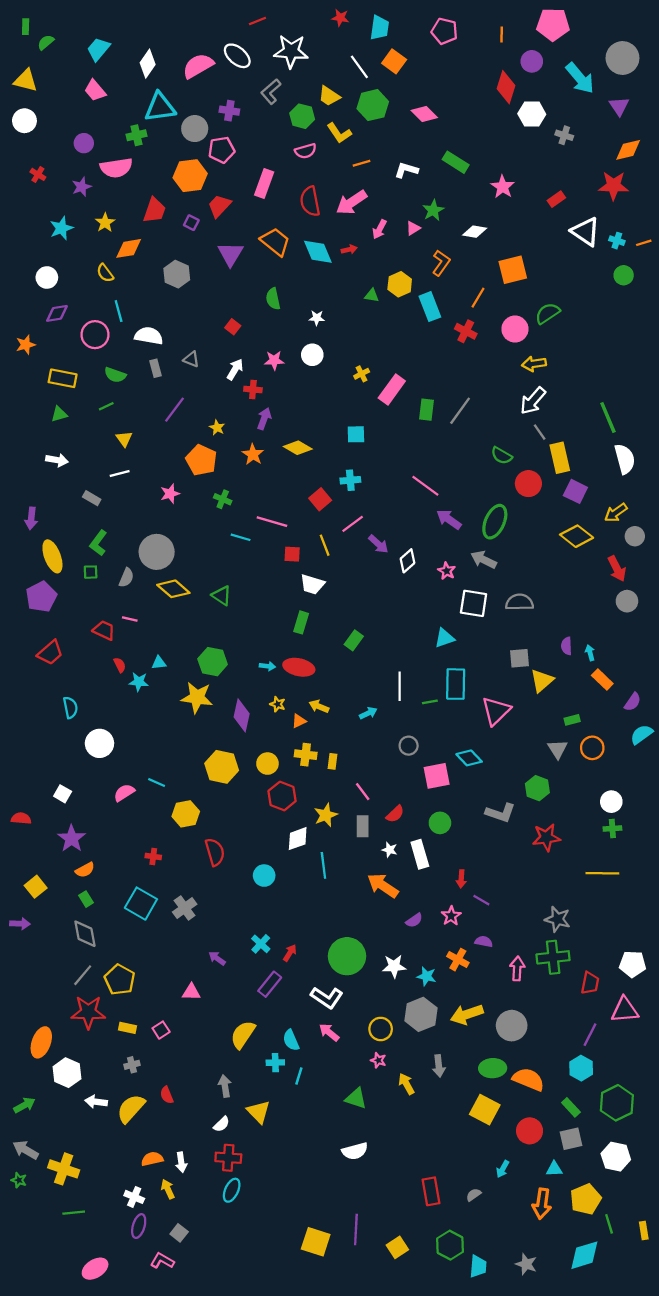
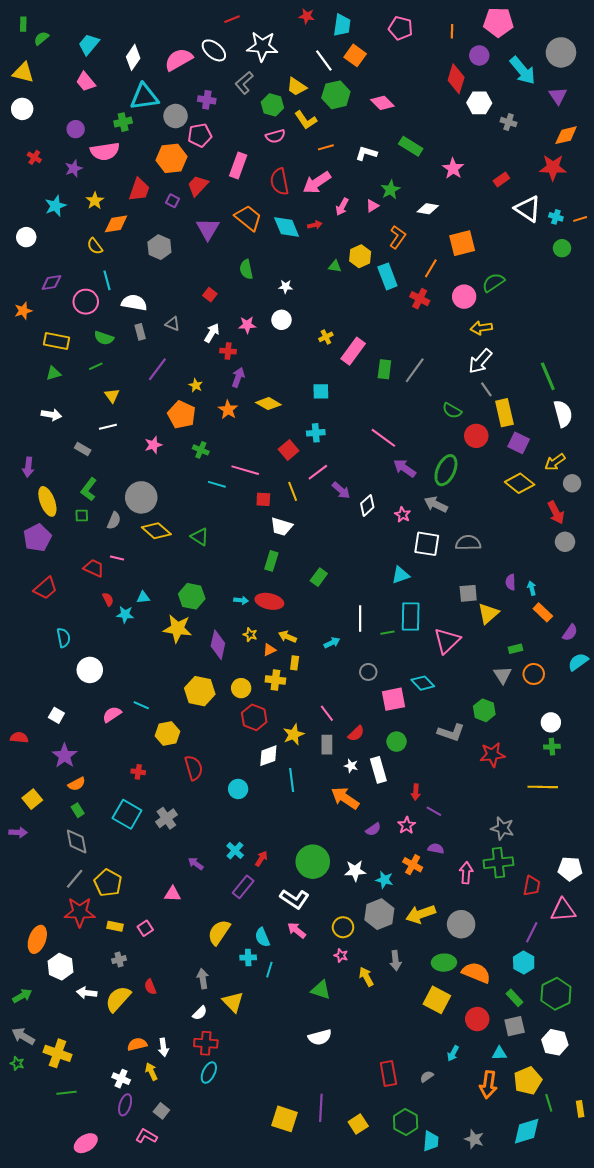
white circle: (47, 278) -> (26, 237), moved
yellow rectangle: (332, 761) -> (295, 663), moved

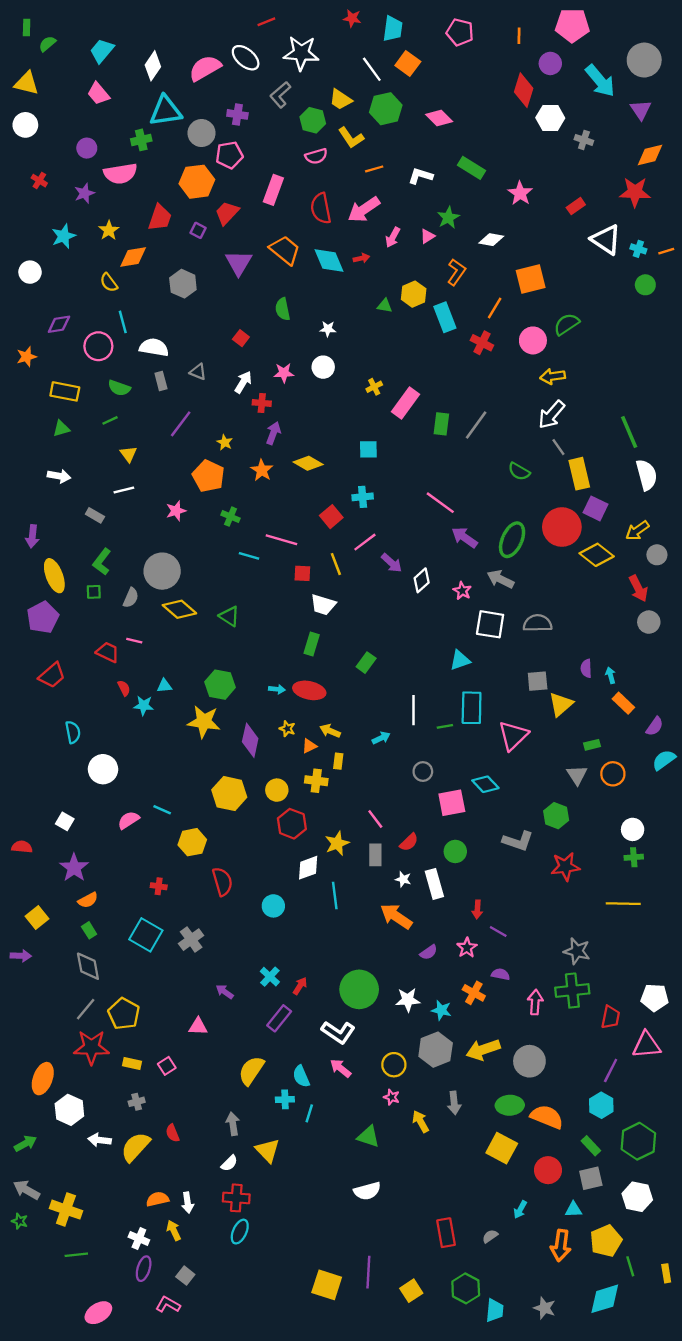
red circle: (476, 436) -> (562, 527), moved, size x1.4

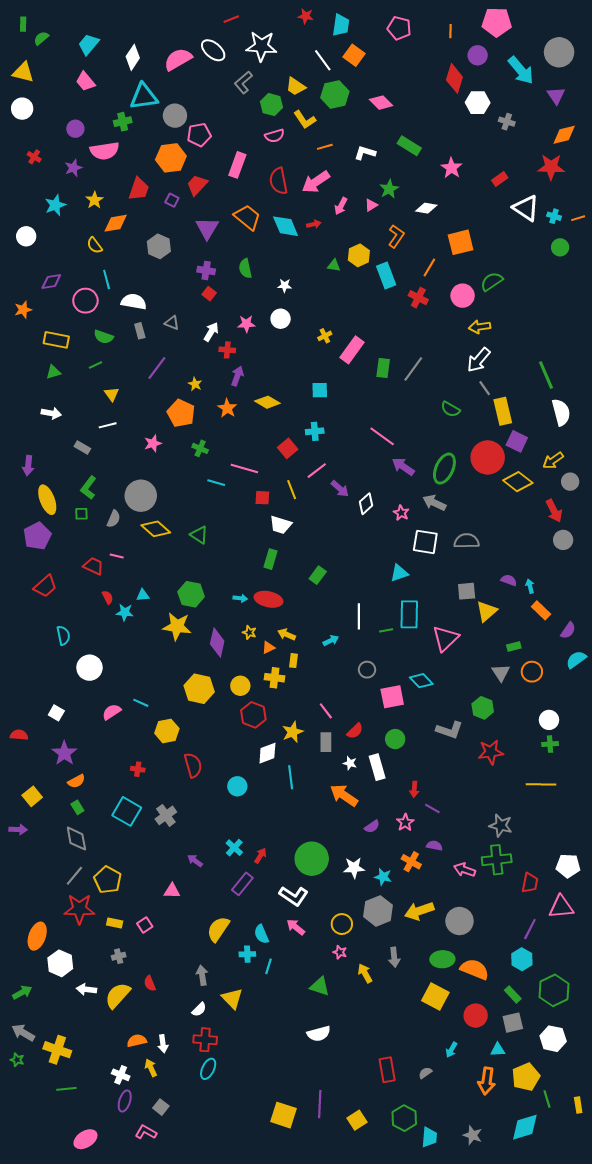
purple cross: (237, 114) -> (206, 270), moved
purple semicircle: (586, 668) -> (509, 580), turned 112
pink arrow: (535, 1002) -> (465, 870), turned -75

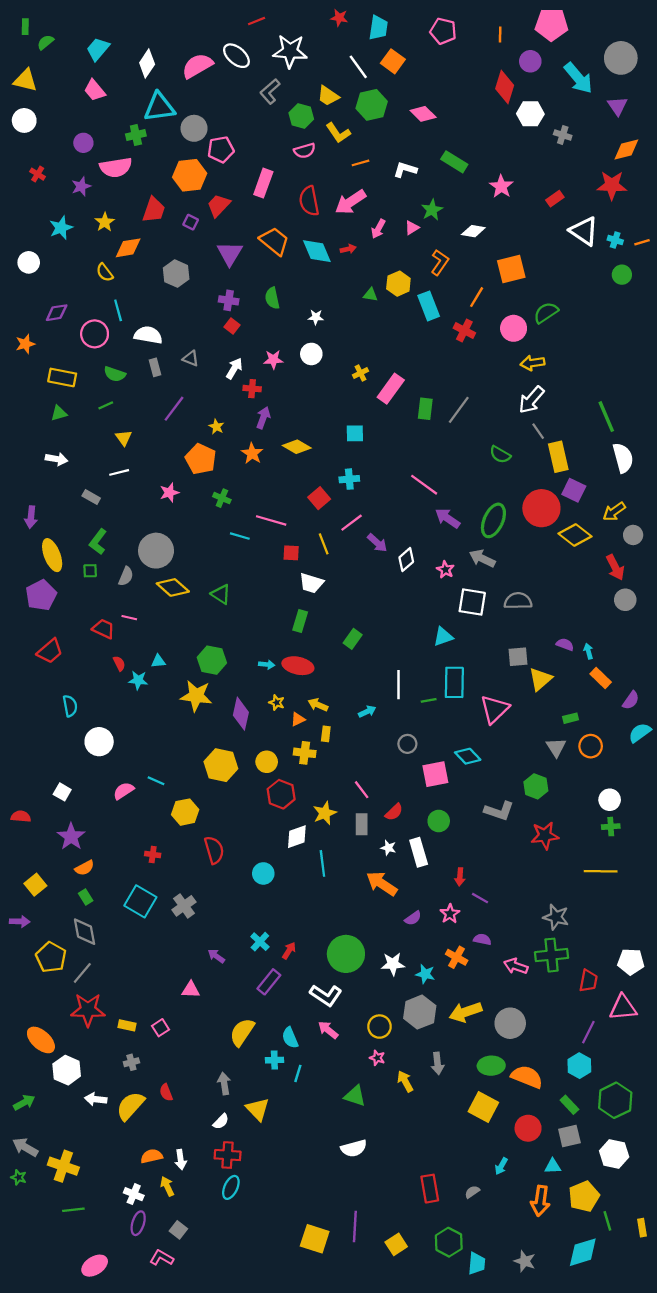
yellow pentagon: (108, 880) -> (51, 957), moved
orange ellipse: (37, 936) -> (41, 1040), turned -68

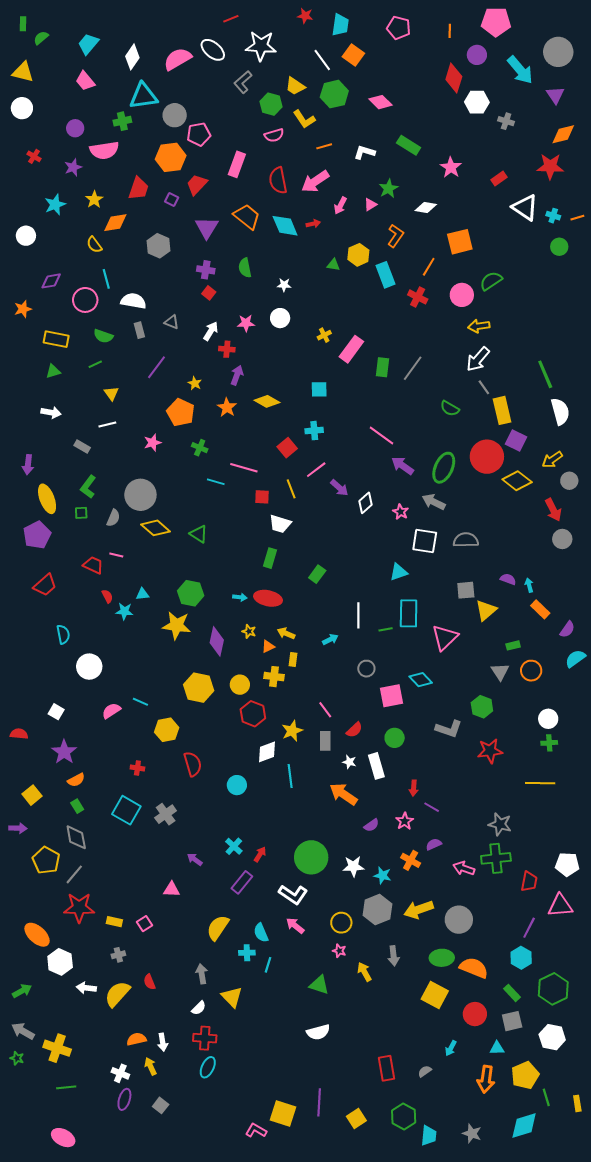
purple semicircle: (482, 939) -> (434, 844), turned -35
pink L-shape: (162, 1258) -> (256, 1131), moved
pink ellipse: (95, 1266) -> (63, 1138), moved, turned 60

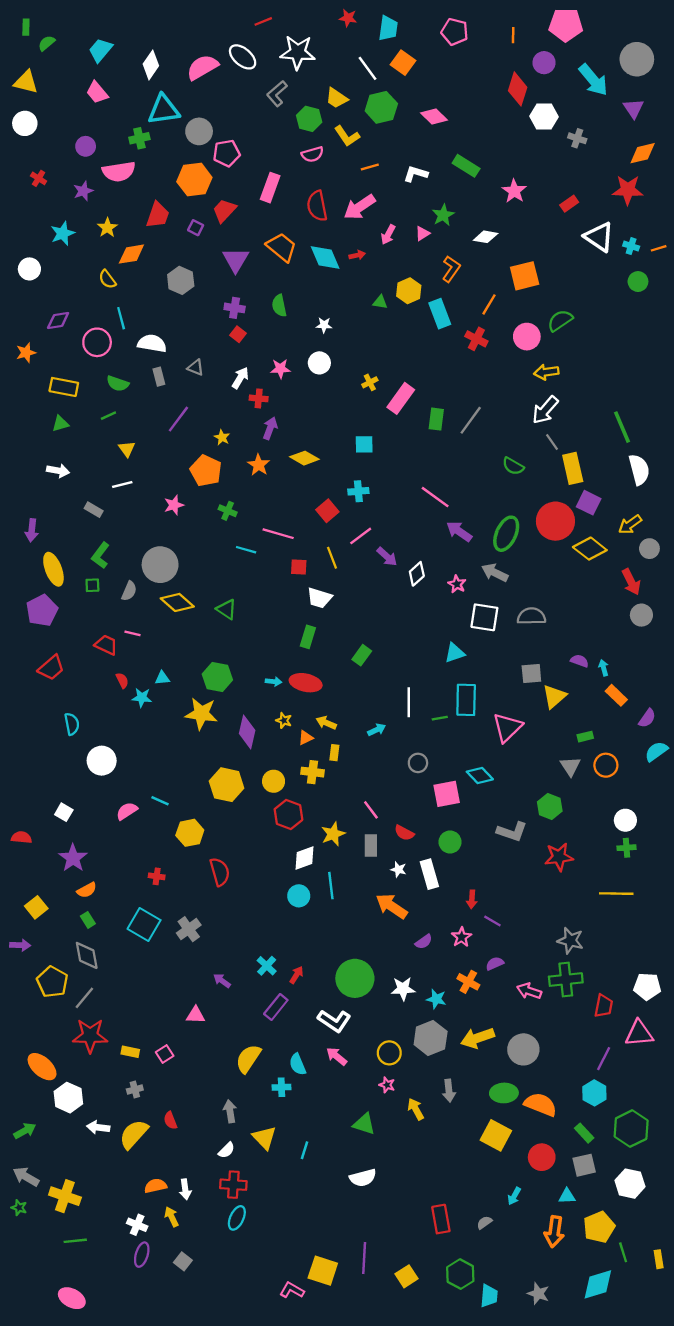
red semicircle: (354, 730) -> (404, 833), turned 72
cyan circle: (237, 785) -> (299, 896), moved
cyan line: (268, 965) -> (304, 1150), moved

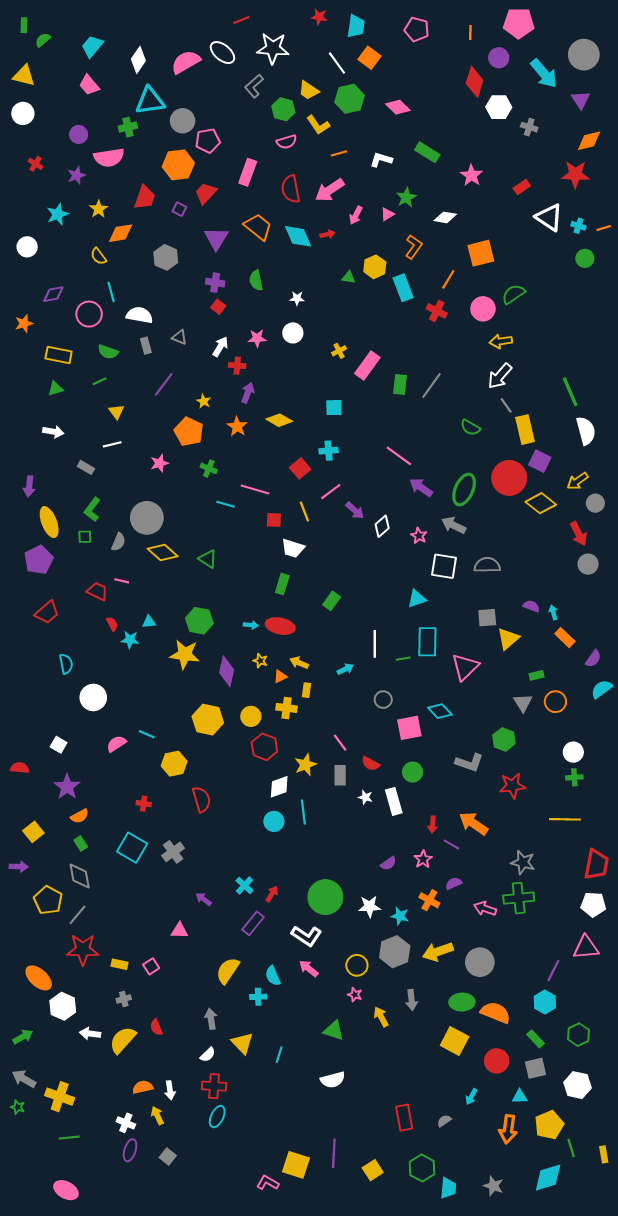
orange arrow: (392, 906) -> (474, 824), moved
red trapezoid: (604, 1006) -> (596, 864), moved, size x1.4
green hexagon: (631, 1129) -> (579, 1035), size x0.7

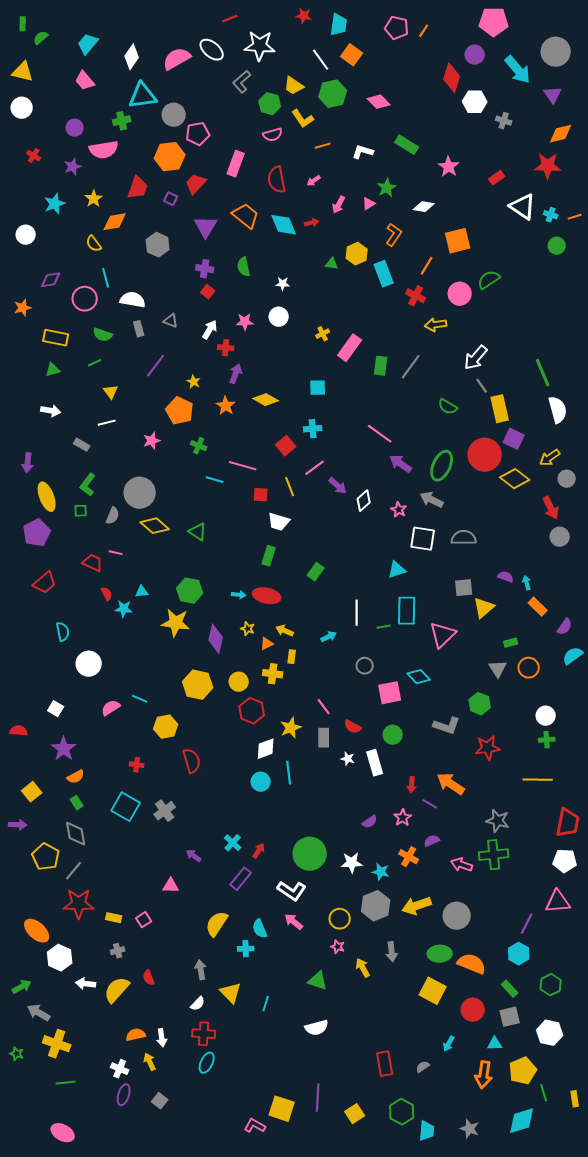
orange line: (470, 33) -> (424, 31), moved, turned 32
pink arrow: (330, 190) -> (314, 181), size x0.5
yellow arrow: (501, 341) -> (436, 325), moved
gray arrow: (24, 1079) -> (39, 1013), moved

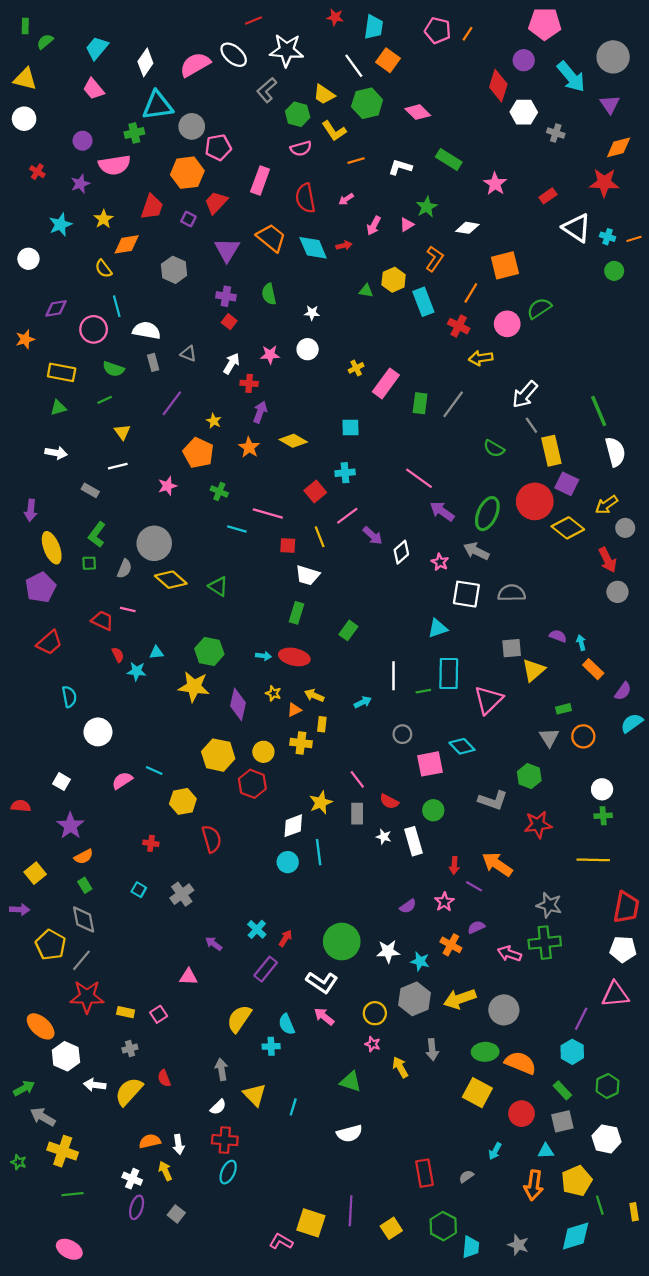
red hexagon: (252, 711) -> (252, 784), moved
cyan square: (126, 807) -> (139, 890), size x0.5

